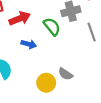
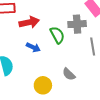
gray semicircle: (65, 74) -> (69, 74), moved

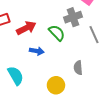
gray semicircle: (69, 74) -> (78, 68), turned 56

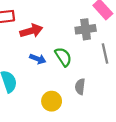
green semicircle: (57, 33) -> (63, 57), moved

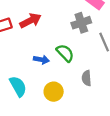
red arrow: (31, 31) -> (30, 21), moved
yellow circle: (52, 101) -> (54, 92), moved

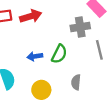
green semicircle: (65, 53) -> (59, 54), turned 60
blue arrow: (41, 60) -> (35, 56), turned 152

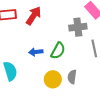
red arrow: (31, 16) -> (34, 16), turned -42
yellow circle: (41, 90) -> (53, 79), moved

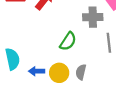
blue arrow: (36, 52) -> (37, 71), moved

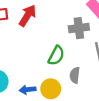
gray semicircle: (81, 72) -> (75, 75), moved

